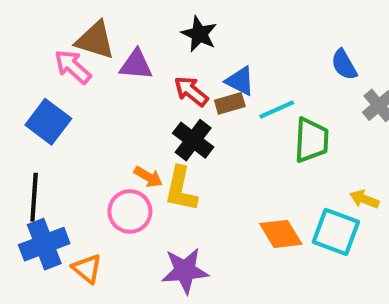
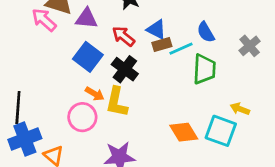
blue semicircle: (344, 65) -> (206, 32), moved
brown rectangle: (230, 103) -> (162, 44), moved
blue square: (48, 122) -> (88, 57), moved

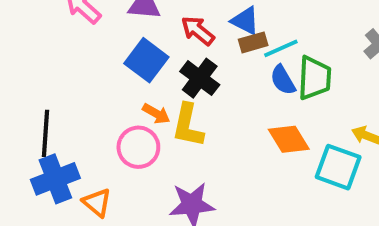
blue semicircle: (206, 32) -> (283, 80), moved
orange diamond: (184, 132) -> (289, 139), moved

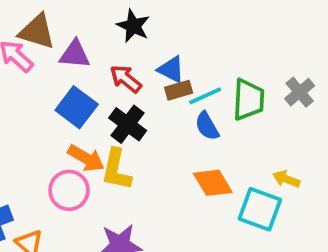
green trapezoid: (314, 78) -> (249, 100), moved
orange arrow: (156, 114) -> (86, 158), size x1.4

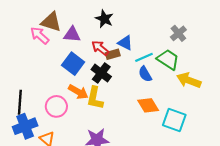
brown rectangle: (179, 90) -> (113, 54), moved
gray cross: (300, 92) -> (178, 33), moved
green trapezoid: (249, 100) -> (168, 59), turned -60
yellow arrow: (286, 179) -> (189, 80), moved, size x1.6
pink circle: (69, 190) -> (56, 106), moved

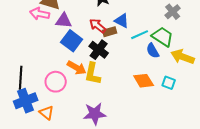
purple triangle: (72, 34) -> (64, 21), moved
pink arrow: (40, 35) -> (40, 14), turned -30
blue semicircle: (145, 74) -> (153, 51), moved
cyan square: (174, 120) -> (169, 83), moved, size x0.6

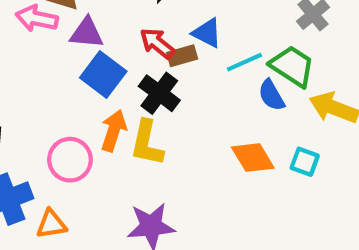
orange arrow: (77, 68) -> (114, 131), turned -102
orange triangle: (47, 113) -> (51, 224), turned -49

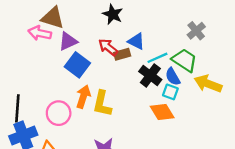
purple triangle: (87, 33) -> (68, 41), turned -30
black cross: (159, 93) -> (150, 75), moved
cyan square: (305, 162) -> (170, 92), moved

